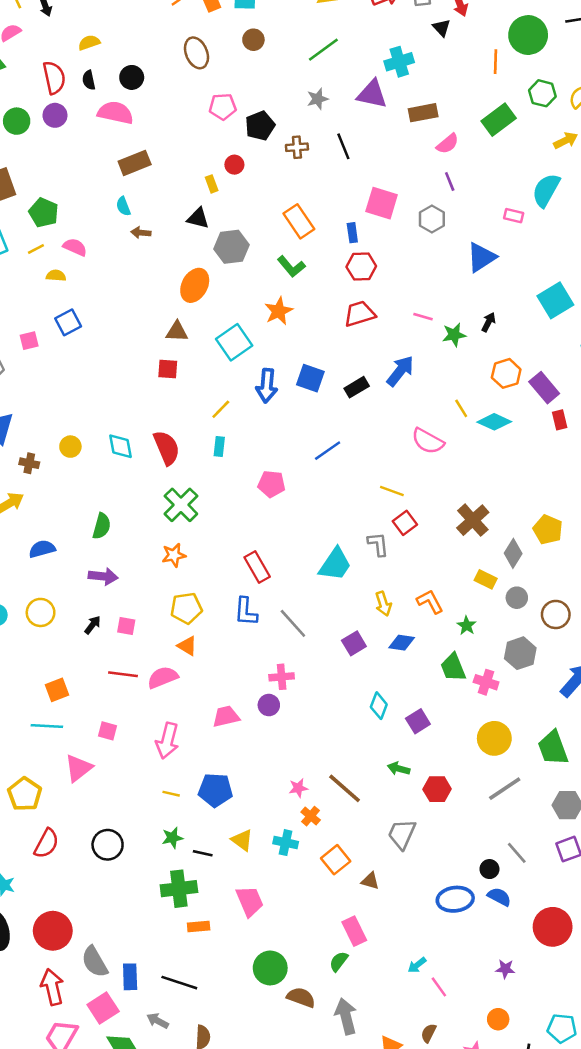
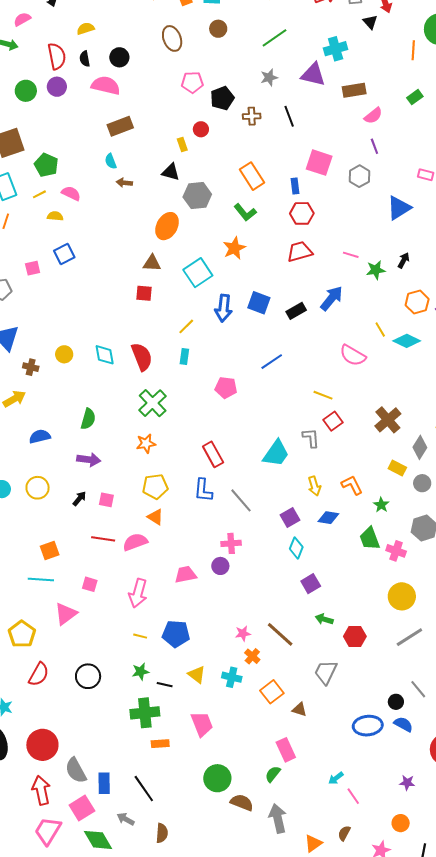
green rectangle: (499, 120) -> (415, 97), size x0.6
cyan diamond: (379, 706) -> (296, 548), moved
purple square: (418, 721) -> (311, 584), moved
black line: (179, 983) -> (144, 789), turned 36

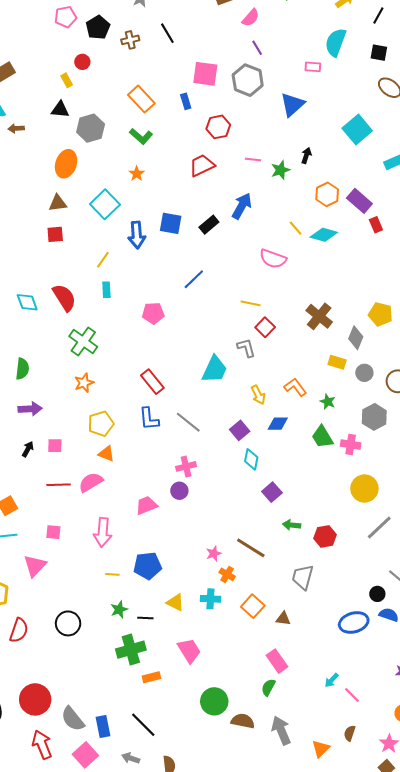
gray hexagon: (359, 176) -> (248, 80), size x1.4
red hexagon: (302, 213) -> (218, 127), moved
orange star: (234, 248) -> (137, 174), size x0.7

